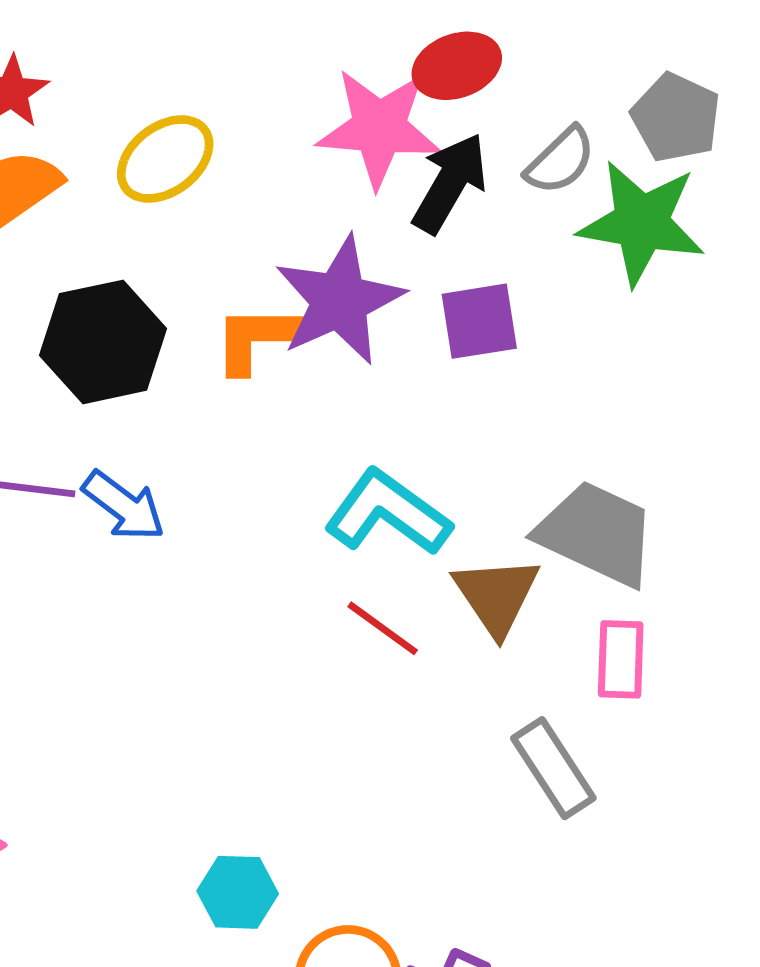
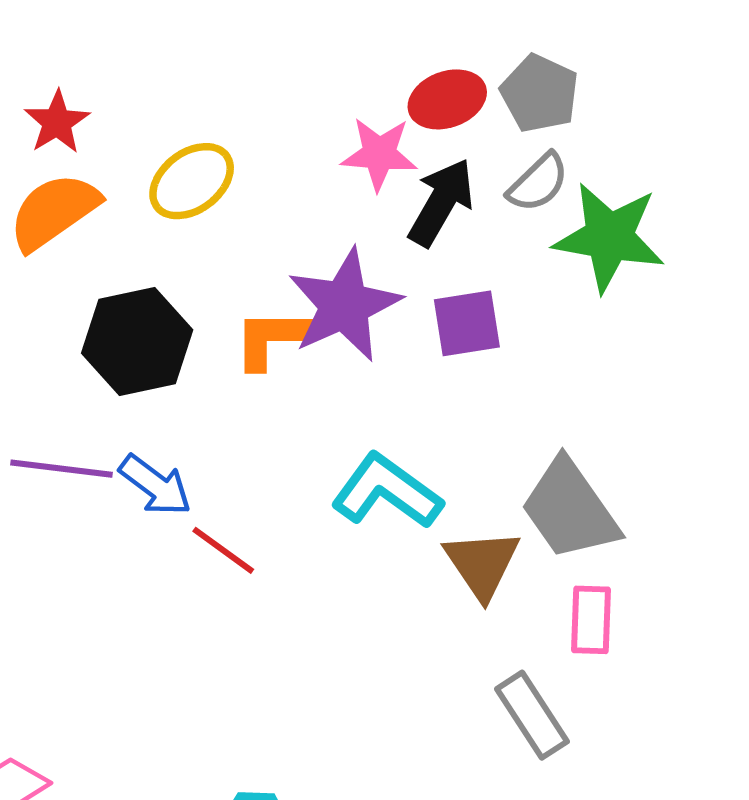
gray pentagon: (676, 118) -> (540, 93), moved
pink star: (379, 128) -> (379, 154), size x0.7
gray trapezoid: (597, 533) -> (570, 509), turned -150
red line: (383, 628) -> (223, 550), moved

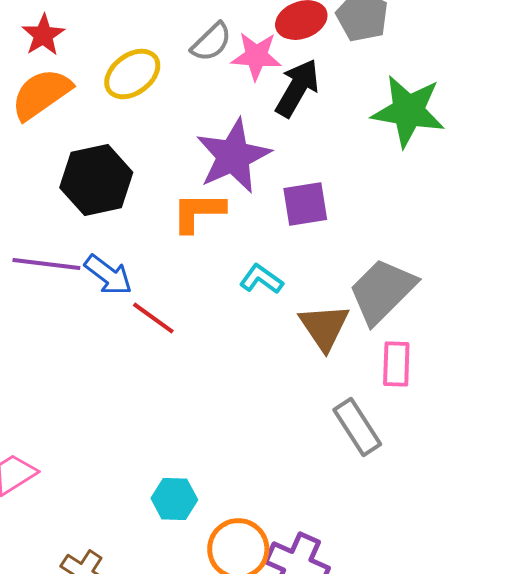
gray semicircle: (538, 183) -> (211, 42), moved
purple square: (467, 323) -> (305, 204), moved
orange L-shape: (273, 338) -> (198, 212), moved
cyan L-shape: (387, 491) -> (261, 279), size x0.6
gray trapezoid: (570, 509) -> (382, 291), turned 80

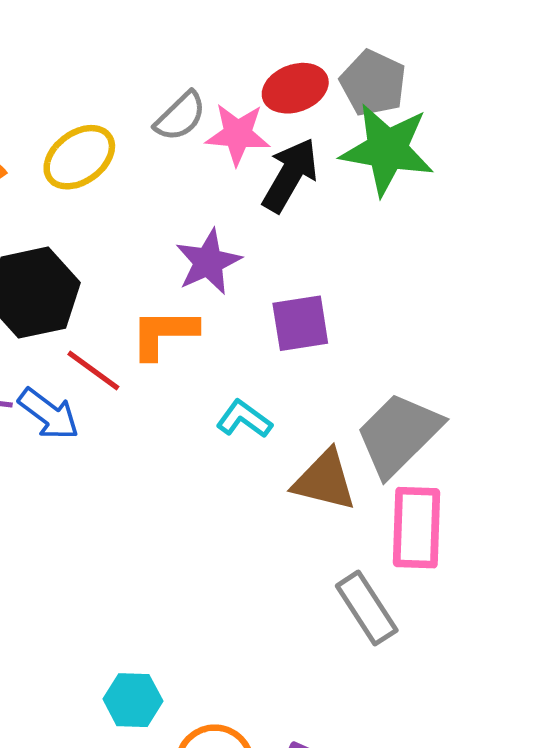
green star: (408, 111) -> (387, 150), moved
purple star: (233, 156) -> (208, 262), size x0.7
red line: (153, 318) -> (93, 370), moved
brown triangle: (324, 327) -> (325, 480), turned -42
pink rectangle: (396, 364) -> (417, 528), size x1.4

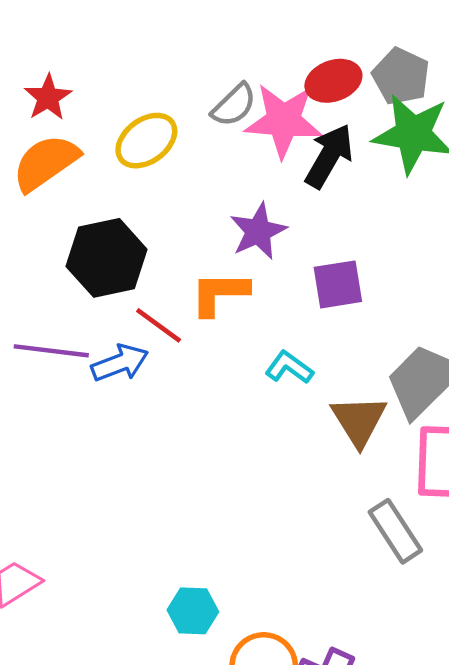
pink star: (238, 134) -> (284, 121), size x1.4
blue arrow: (49, 414) -> (120, 363), turned -58
brown triangle: (325, 480) -> (359, 421), turned 44

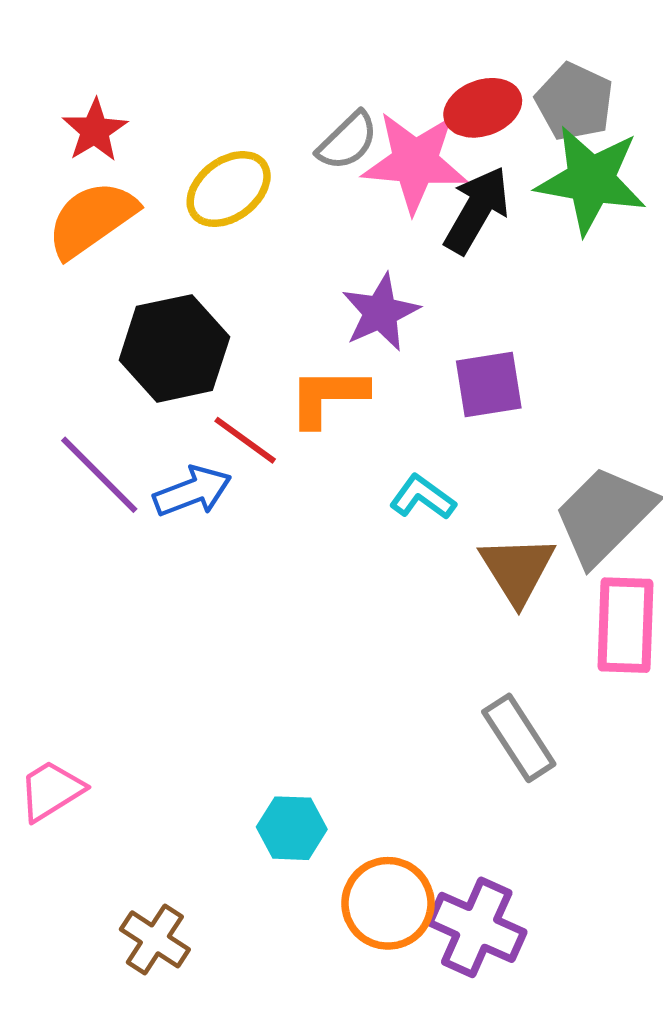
purple line: (51, 351) -> (99, 475), turned 38
gray rectangle: (395, 531) -> (519, 738), moved

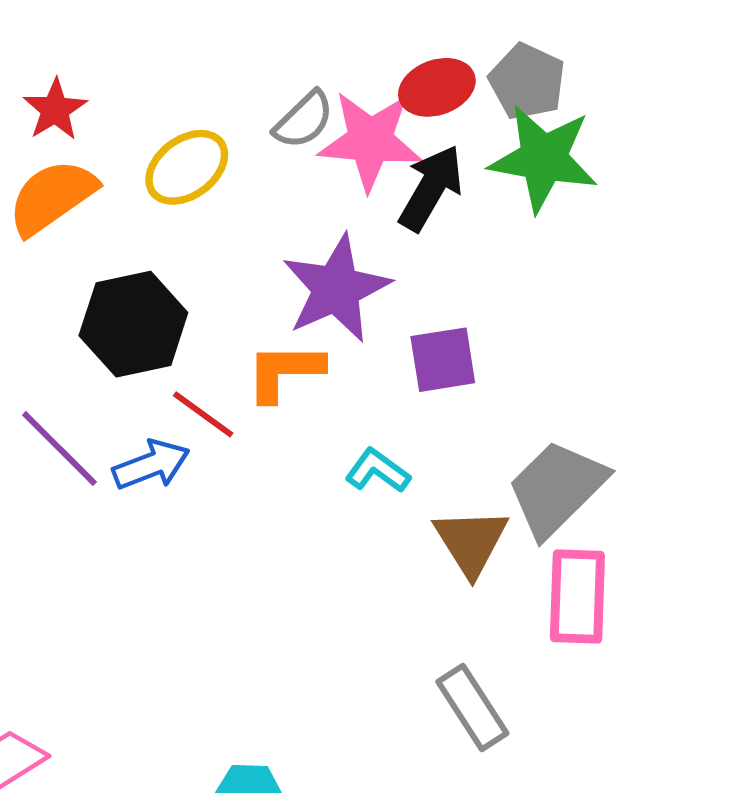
purple star: (380, 312) -> (336, 289), size x1.4

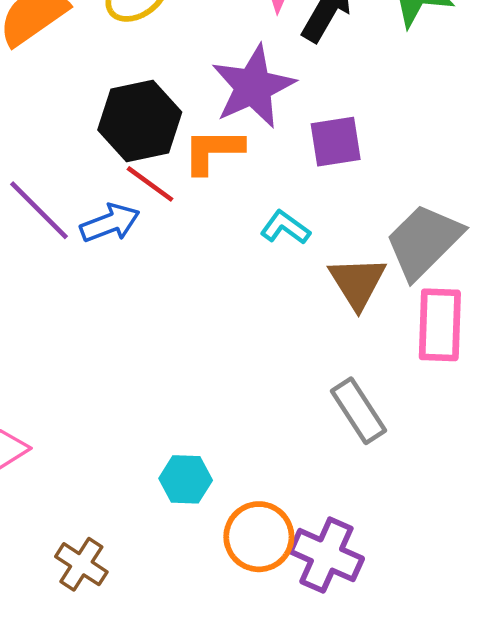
black hexagon: (133, 324) -> (140, 121), moved

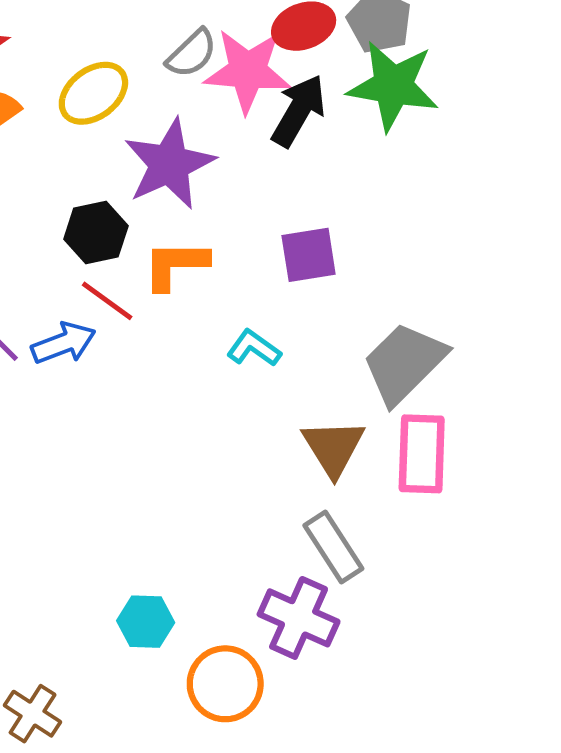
purple star: (253, 87) -> (169, 164), moved
black hexagon: (140, 121) -> (96, 232), size x0.7
brown triangle: (357, 282) -> (333, 448), moved
purple cross: (326, 555) -> (299, 618), moved

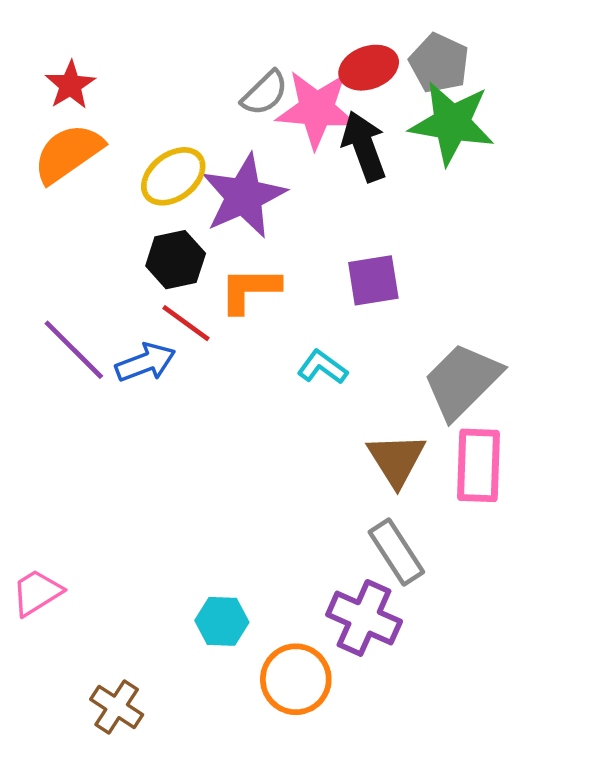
yellow ellipse: (93, 93) -> (173, 176), moved
black arrow: (299, 111) -> (364, 146), turned -50

